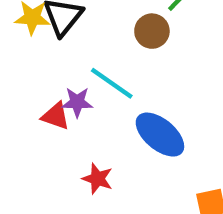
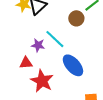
red triangle: (56, 116) -> (26, 63), moved, turned -32
red star: (97, 179) -> (42, 81), size x1.6

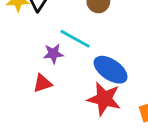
red star: (42, 81) -> (104, 99), moved

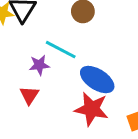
red triangle: (42, 83) -> (29, 95), turned -36

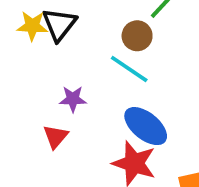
cyan line: (61, 50) -> (129, 69), moved

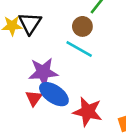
purple star: (73, 99) -> (43, 72), size x1.6
blue ellipse: (146, 126) -> (54, 94), moved

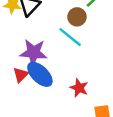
red star: (88, 112) -> (79, 88), moved, size x0.7

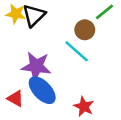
red triangle: (21, 75) -> (15, 98), moved, turned -49

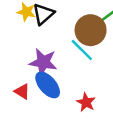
brown circle: (85, 30) -> (91, 30), size x1.6

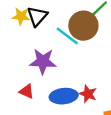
cyan line: (82, 50) -> (67, 36), moved
blue ellipse: (48, 85) -> (64, 96), moved, turned -48

